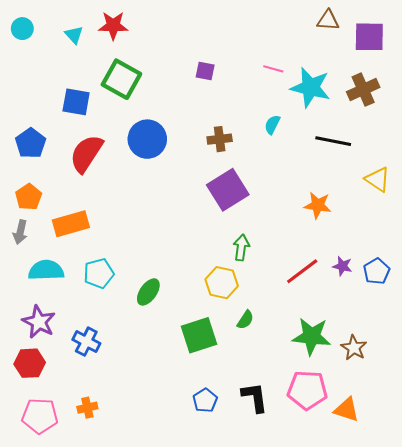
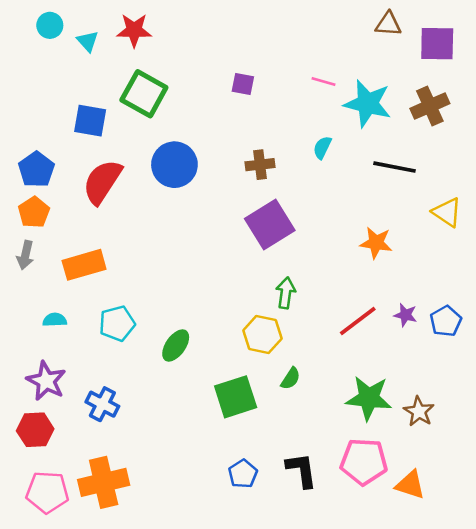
cyan circle: (22, 29) -> (50, 25), moved
orange pentagon: (29, 197) -> (34, 212), moved
gray arrow: (20, 232) -> (25, 255), moved
cyan semicircle: (46, 270) -> (55, 320), size x0.6
orange cross: (87, 408) -> (104, 482), size x2.0

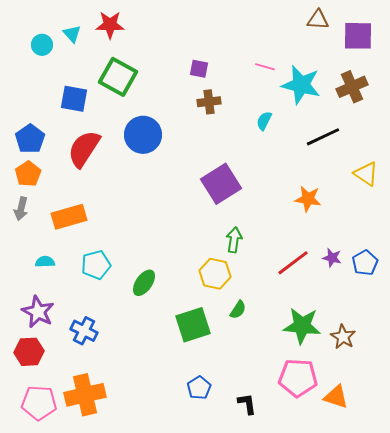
cyan circle: (50, 25) -> (42, 45), moved
brown cross: (260, 165) -> (209, 102), moved
black line: (394, 167) -> (323, 137), turned -36
black L-shape: (302, 470) -> (247, 404), moved, size x0.7

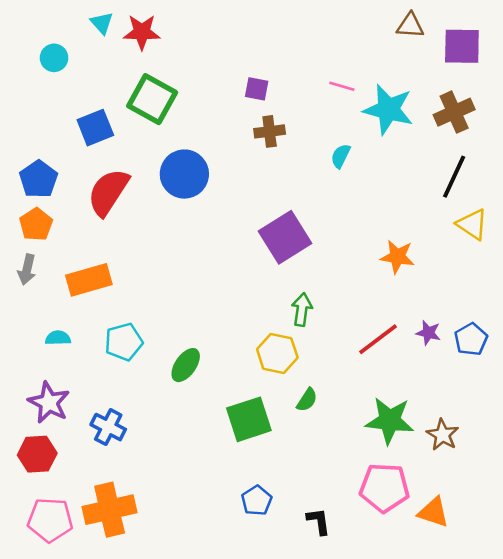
cyan triangle: (72, 34) -> (102, 23), moved
blue square: (74, 99) -> (95, 128), turned -32
black line: (323, 137) -> (454, 177), moved, turned -40

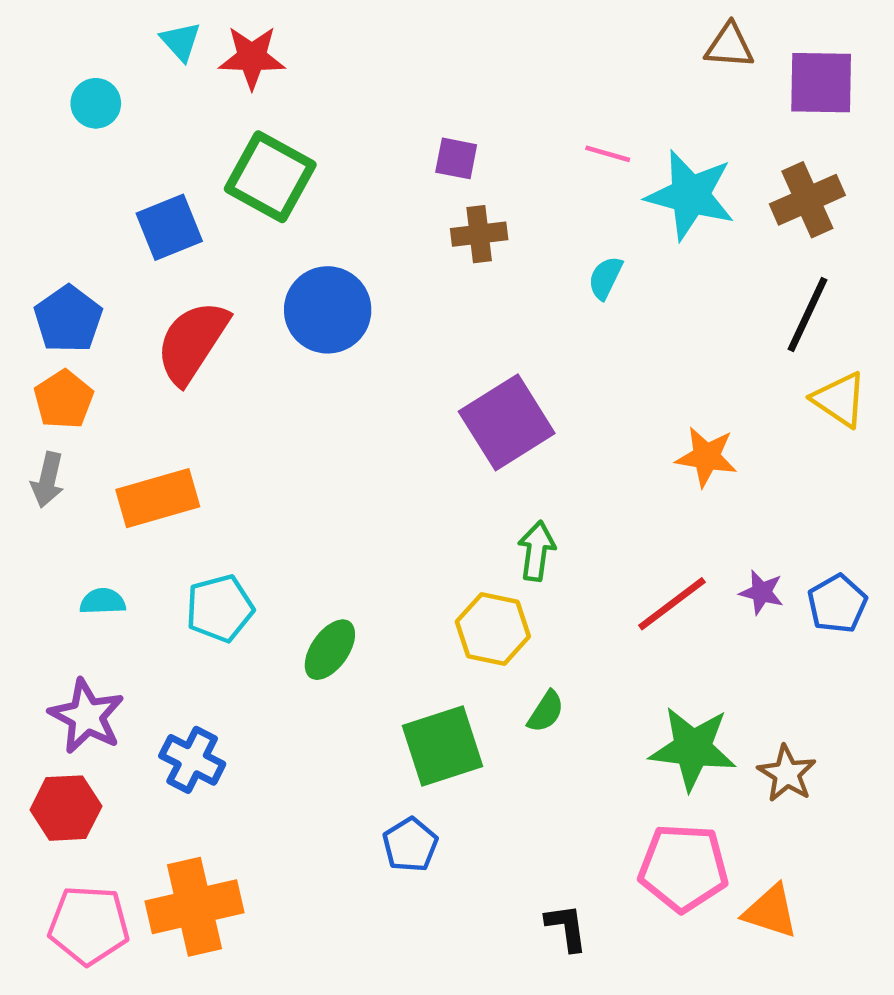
blue pentagon: (257, 501) -> (410, 845), moved

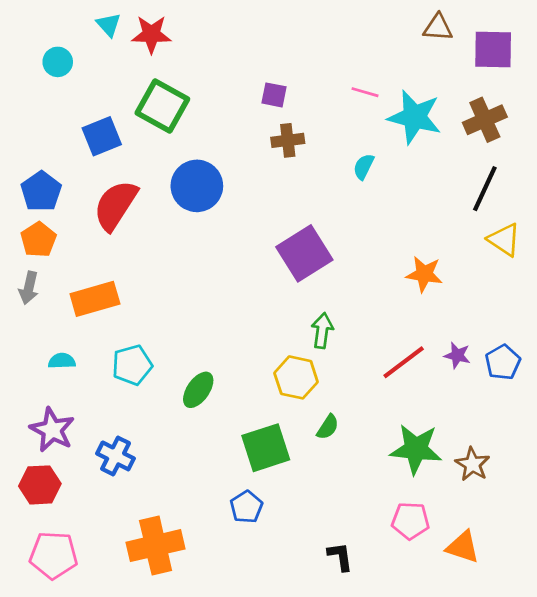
pink pentagon: (683, 868) -> (410, 521), size x0.7
orange cross: (194, 907) -> (156, 546), moved

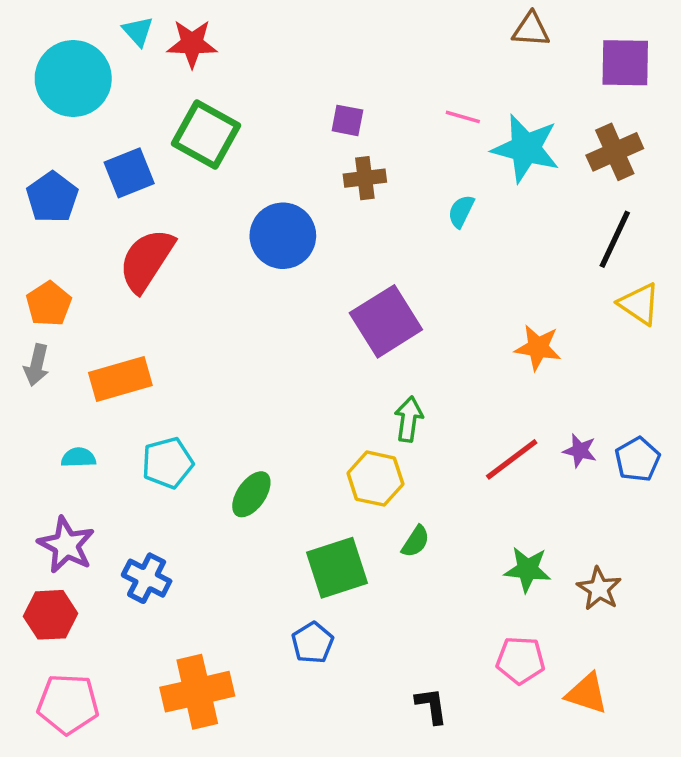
brown triangle: (438, 27) -> (531, 30), moved
cyan circle: (58, 62) -> (73, 79), size x2.0
blue circle: (197, 186) -> (283, 236), moved
blue pentagon: (41, 191) -> (52, 197), moved
green star: (416, 449) -> (527, 569), size x0.7

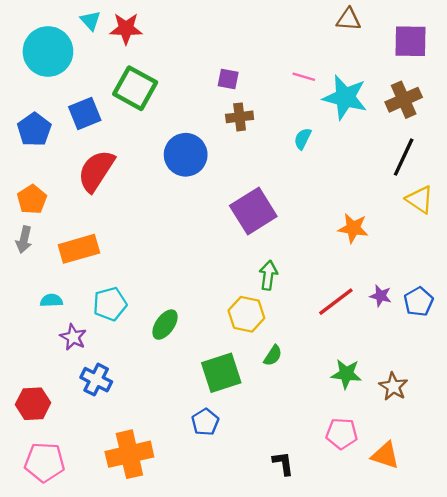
purple star: (66, 545) -> (73, 337), moved, size x0.7

